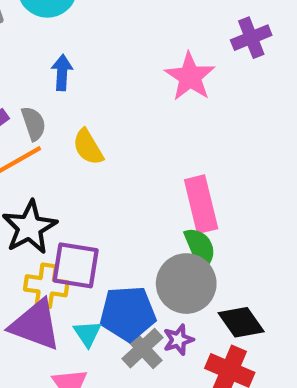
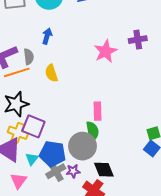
pink rectangle: (201, 204) -> (97, 111), size x0.7

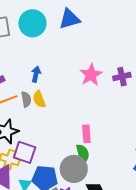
blue arrow: (47, 36) -> (36, 74), moved
purple cross: (138, 40) -> (122, 77), moved
gray semicircle: (29, 57) -> (26, 99), moved

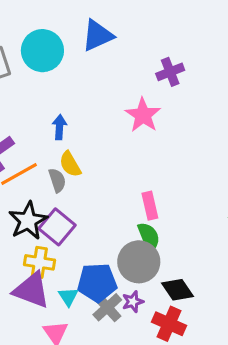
purple cross: (122, 77) -> (170, 72), moved
gray semicircle: (26, 99) -> (57, 180), moved
purple square: (25, 152) -> (57, 227), moved, turned 30

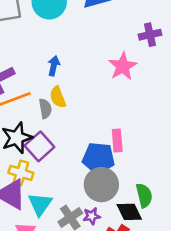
green semicircle: (149, 237) -> (144, 195), moved
blue pentagon: (97, 283) -> (99, 158), moved
cyan triangle: (68, 297) -> (40, 204), size x1.5

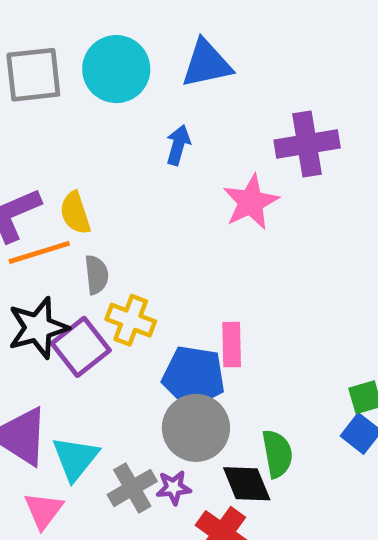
purple cross: (150, 35) -> (307, 144), size x1.4
blue arrow: (54, 66) -> (178, 145), moved
yellow semicircle: (58, 97) -> (75, 213), moved
yellow cross: (21, 173) -> (131, 320), moved

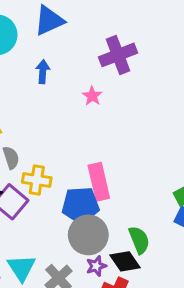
pink star: (251, 202) -> (92, 96), size x0.6
pink rectangle: (232, 345) -> (99, 182), size x1.4
purple star: (174, 488) -> (96, 266), moved

